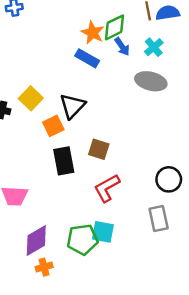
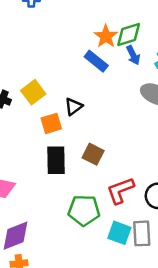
black triangle: (72, 106) -> (74, 107), size x0.7
red L-shape: (107, 188) -> (120, 190), moved
cyan square: (103, 232) -> (119, 233), moved
green pentagon: (82, 240) -> (84, 210), moved

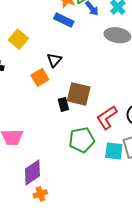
yellow square: (33, 92) -> (18, 39), moved
brown square: (93, 154) -> (79, 94), size x1.4
black rectangle: (56, 160) -> (63, 104), moved, size x0.6

